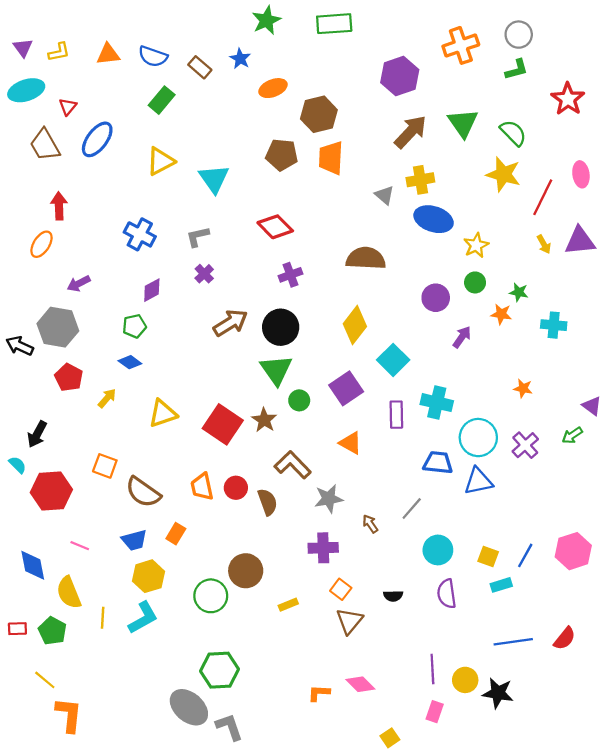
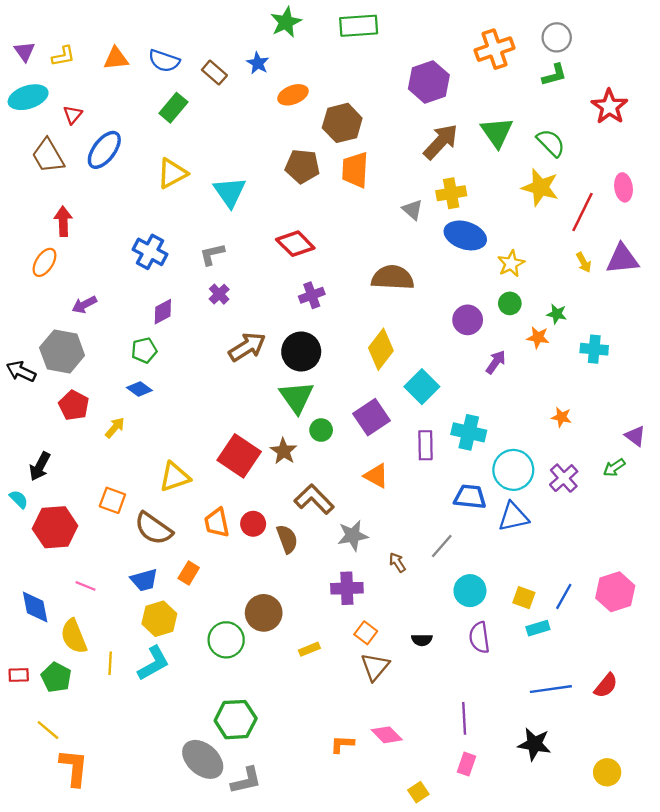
yellow triangle: (163, 413) -> (175, 477), moved
yellow circle: (465, 680) -> (607, 772), moved
gray L-shape: (229, 727) -> (246, 780), turned 96

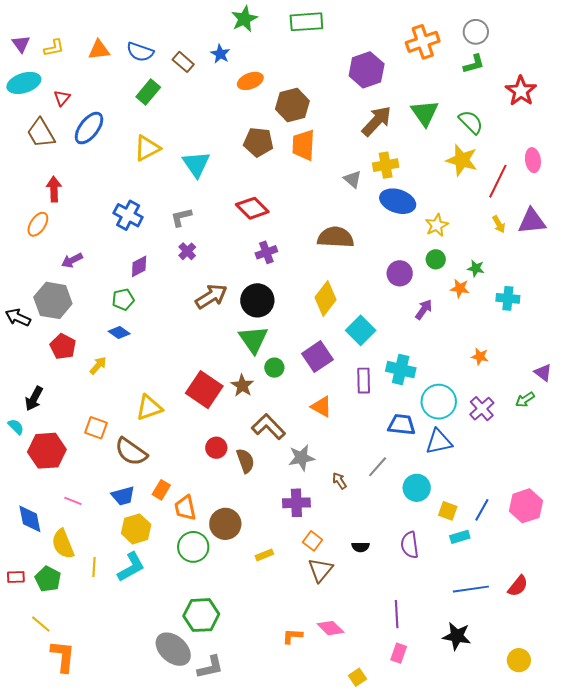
orange trapezoid: (217, 523) -> (185, 508), moved
cyan circle: (470, 591) -> (417, 488), moved

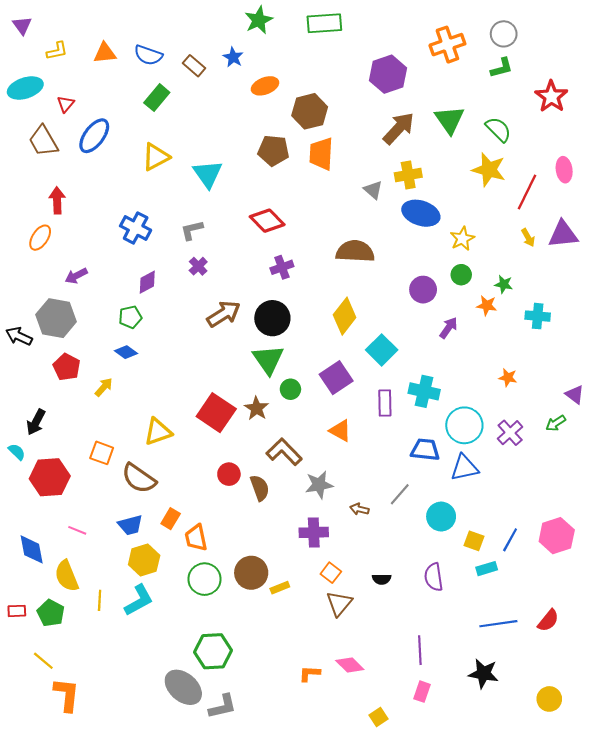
purple triangle: (21, 44) -> (22, 25), moved
brown arrow: (340, 481) -> (359, 509), turned -42
brown circle: (225, 524) -> (251, 573), moved

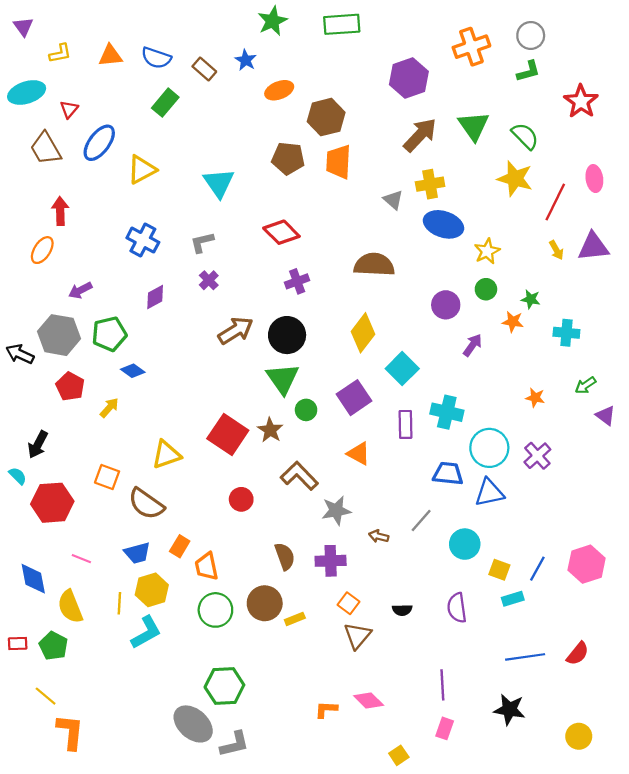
yellow triangle: (156, 157) -> (142, 170), moved
green pentagon: (130, 317) -> (109, 334), moved, size x1.4
green arrow: (556, 423) -> (585, 385), moved
brown semicircle: (260, 488) -> (285, 556), moved
yellow line: (100, 600) -> (119, 603), moved

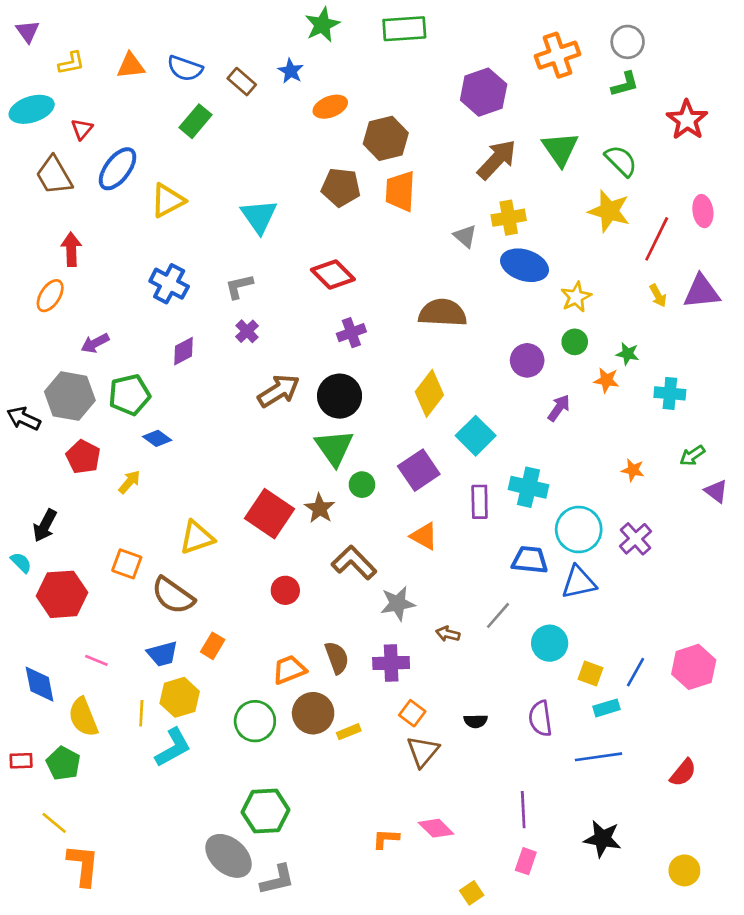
orange trapezoid: (207, 566) -> (289, 670), moved, turned 80
blue line: (525, 657) -> (599, 757), moved

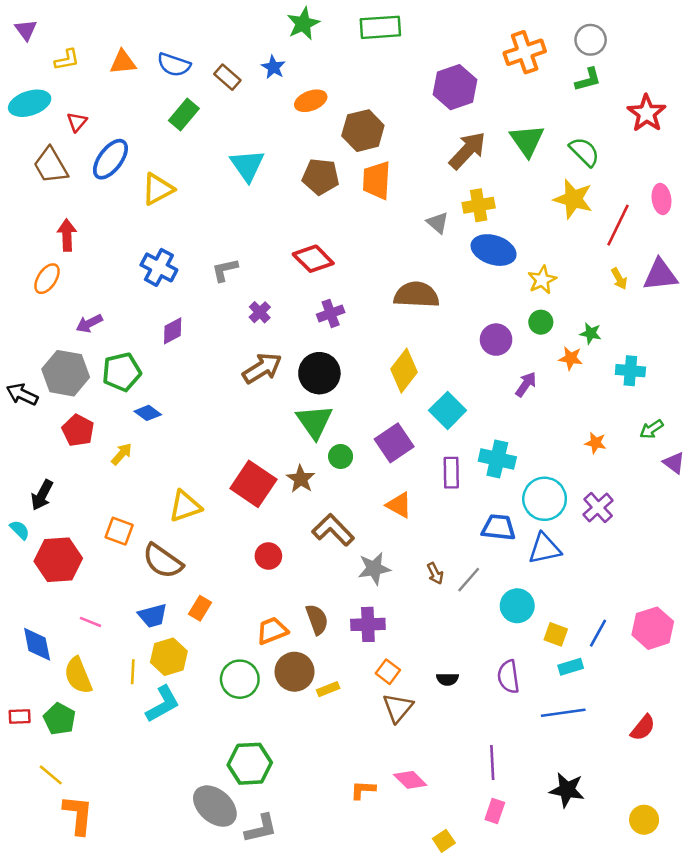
cyan triangle: (259, 216) -> (247, 165), moved
purple cross: (247, 331) -> (260, 312), moved
brown arrow: (448, 634) -> (435, 573), moved, turned -130

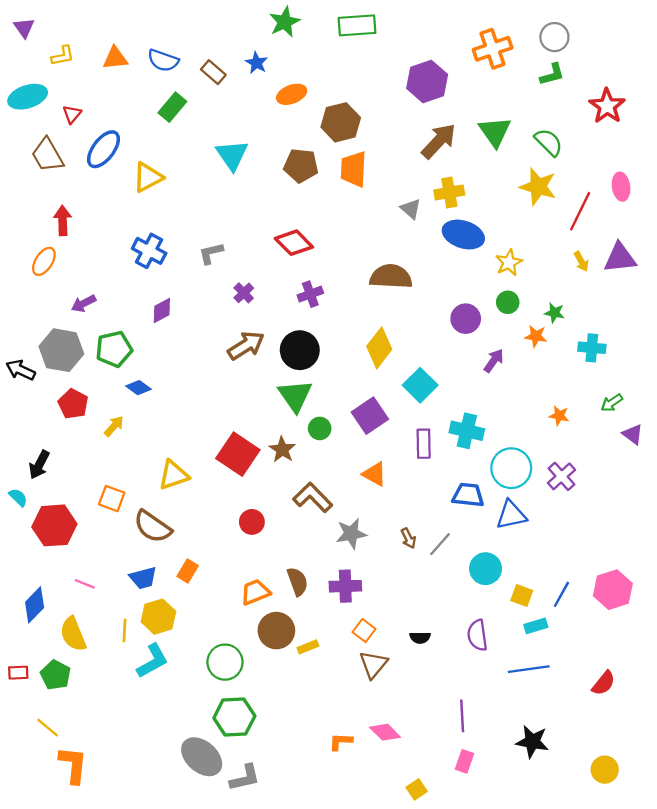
blue diamond: (37, 644) -> (35, 605), turned 56
green circle: (240, 679) -> (225, 662), moved

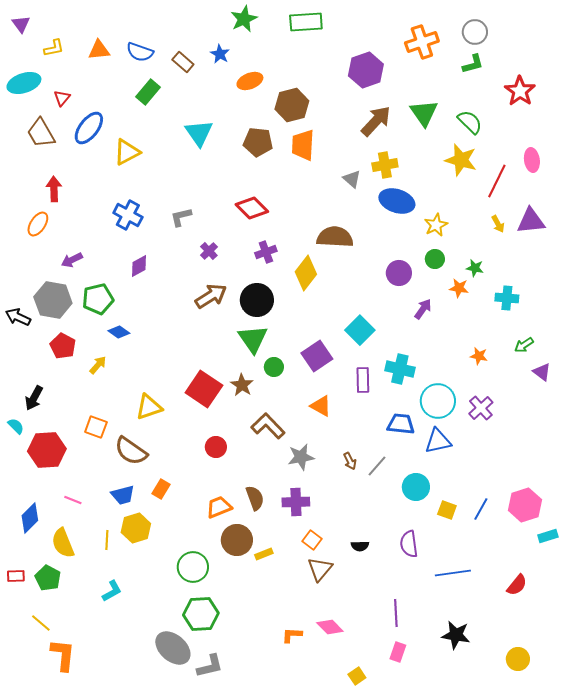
yellow diamond: (379, 348) -> (306, 273), moved
cyan rectangle: (536, 626) -> (548, 536), moved
cyan L-shape: (153, 661) -> (112, 591), moved, size x0.7

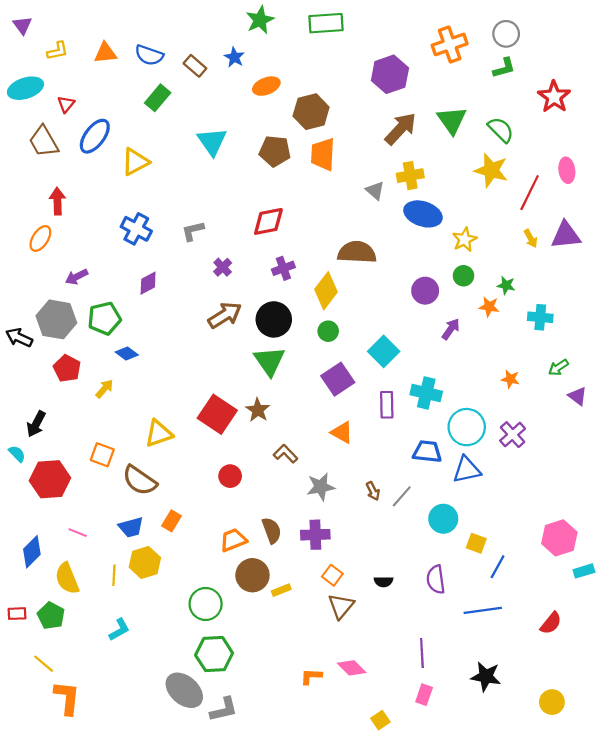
red diamond: (252, 208) -> (268, 221), turned -56
green circle: (274, 367) -> (328, 331), moved
brown L-shape: (268, 426) -> (286, 454), size x0.7
blue line: (481, 509) -> (498, 567), moved

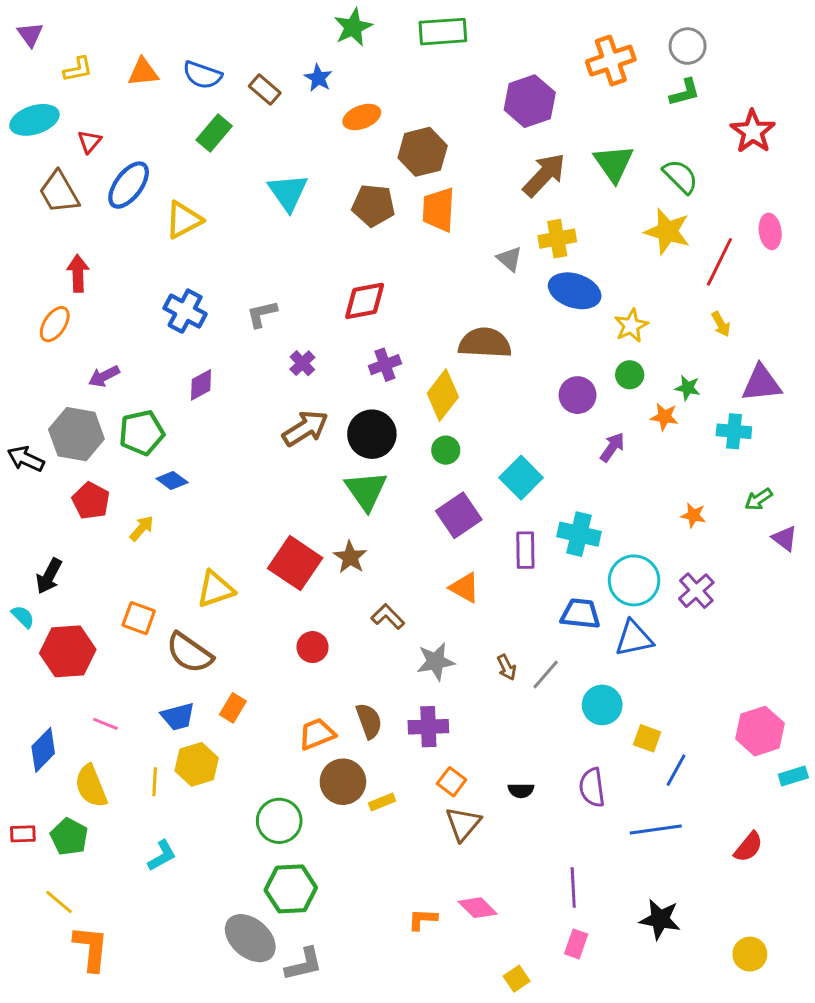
purple triangle: (566, 235) -> (761, 383), moved

